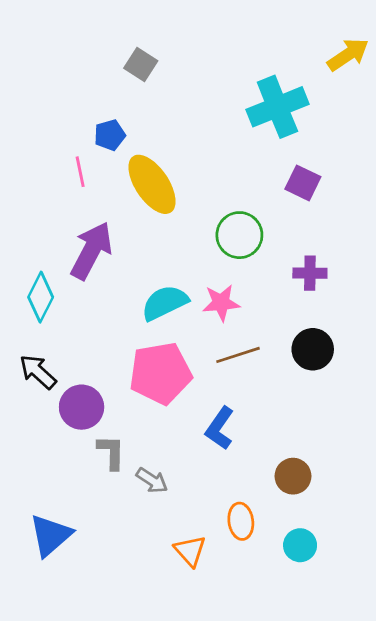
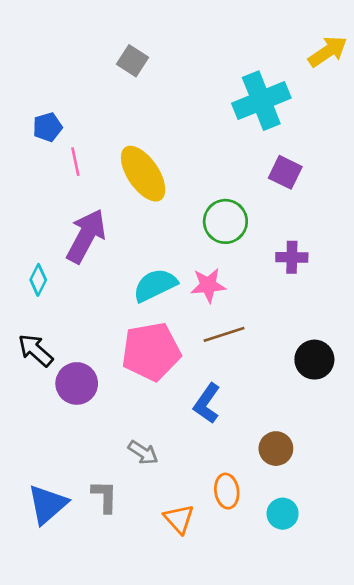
blue pentagon: (110, 135) -> (47, 127), moved
cyan diamond: (41, 297) -> (38, 280), size x0.7
black circle: (313, 349) -> (314, 360), moved
gray L-shape: (111, 452) -> (105, 496), moved

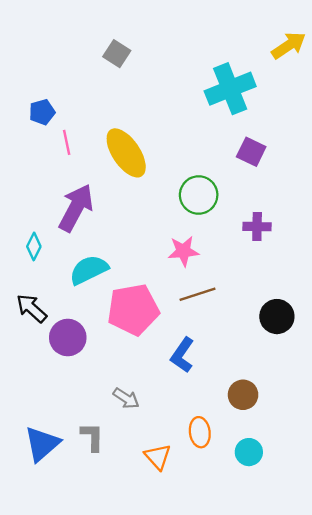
cyan semicircle: (155, 285) -> (89, 270), moved

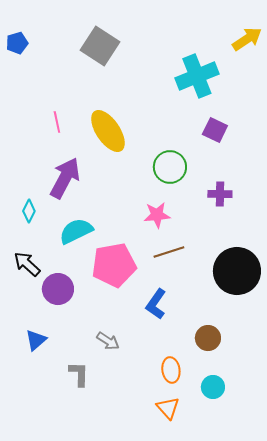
gray square: (117, 54) -> (100, 46), size x1.6
blue pentagon: (42, 112) -> (17, 43), moved
black circle: (277, 317) -> (237, 271), size x1.6
blue triangle: (42, 444) -> (36, 340), moved, size x0.7
orange triangle: (158, 457) -> (168, 408), moved

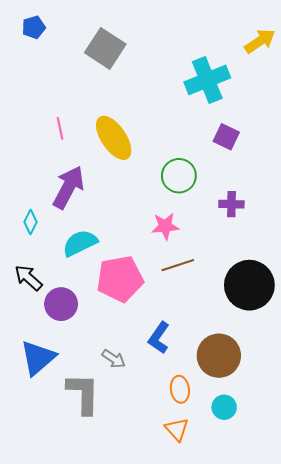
blue pentagon: (17, 43) -> (34, 27), moved
blue L-shape: (156, 304) -> (159, 338), moved
brown circle: (208, 338) -> (219, 356), size x1.6
blue triangle: (36, 340) -> (38, 358), size x1.6
gray L-shape: (79, 374) -> (83, 394), size x1.6

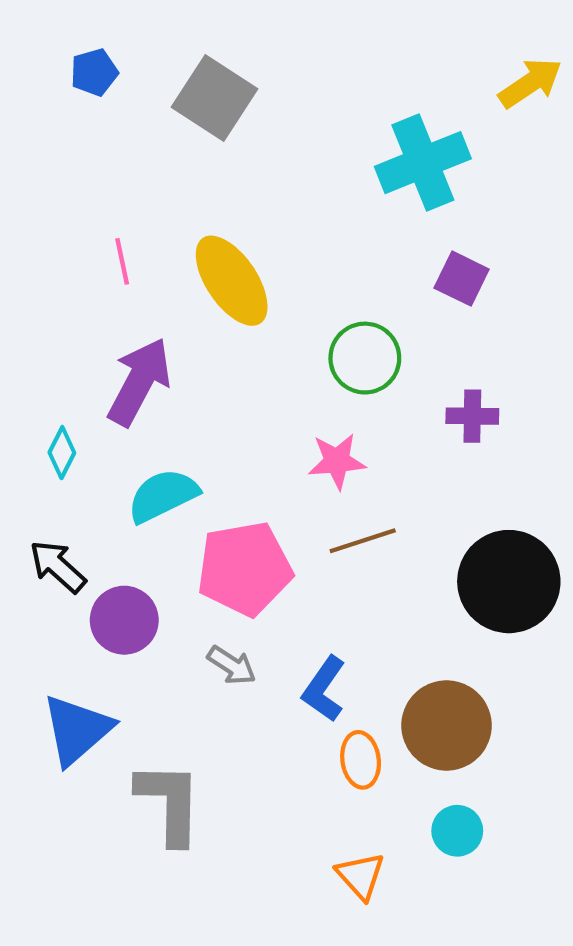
blue pentagon: (34, 27) -> (94, 72), moved
gray arrow: (114, 359) -> (232, 665), moved
orange ellipse: (180, 389) -> (361, 760), moved

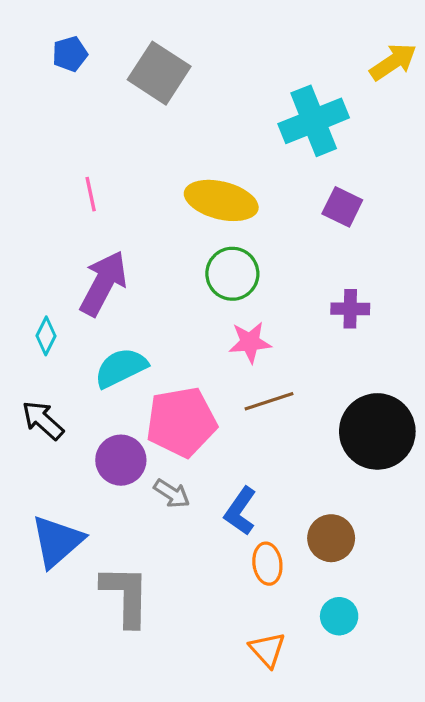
yellow ellipse: (232, 281) -> (221, 200), moved, turned -42
green circle: (365, 358) -> (232, 274), moved
purple circle: (124, 620) -> (121, 460), moved
brown circle: (447, 725) -> (331, 538), size x0.7

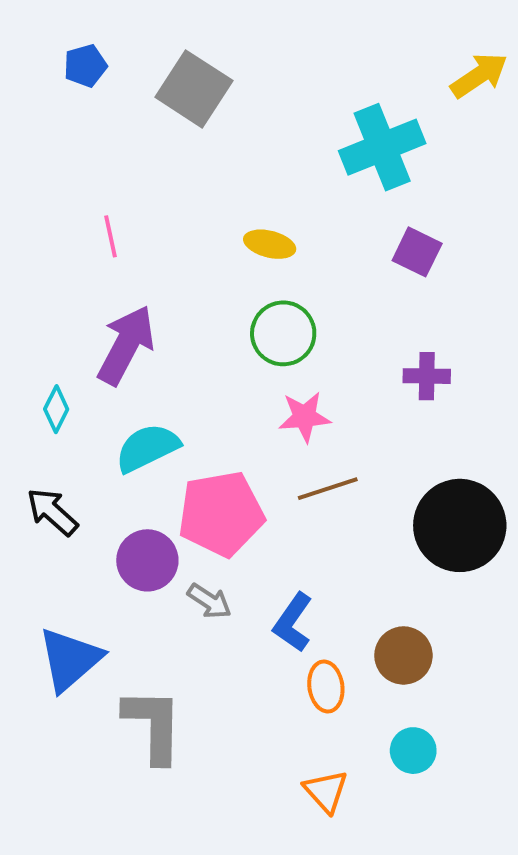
yellow ellipse: (221, 200) -> (270, 244), size x0.6

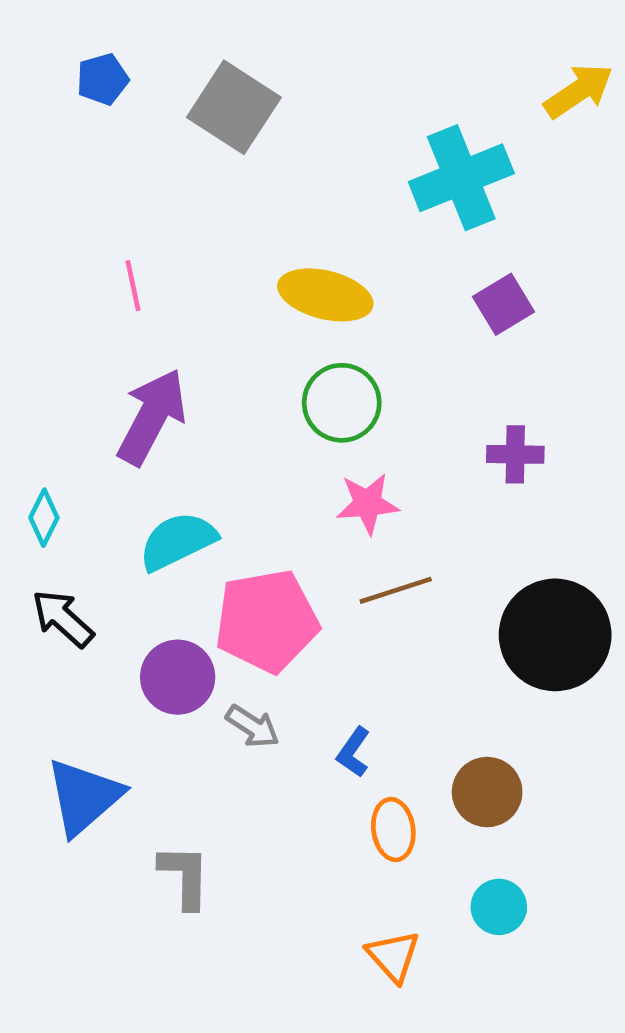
yellow ellipse: (270, 244) -> (325, 295), size x1.5
purple square: (417, 252) -> (504, 304), turned 33
cyan diamond: (56, 409) -> (44, 518), moved
blue L-shape: (293, 622) -> (353, 752), size x0.7
gray L-shape: (153, 725) -> (185, 876), size x0.7

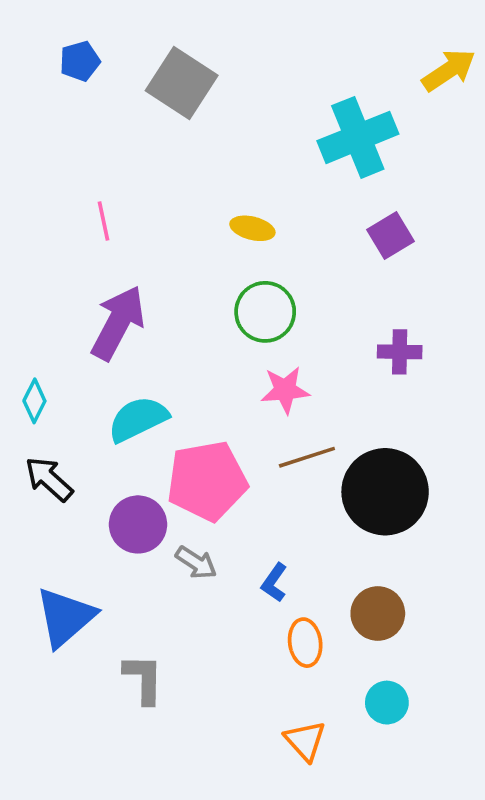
yellow ellipse: (325, 295) -> (252, 228), size x0.6
black circle: (555, 635) -> (385, 492), moved

